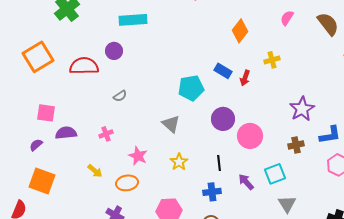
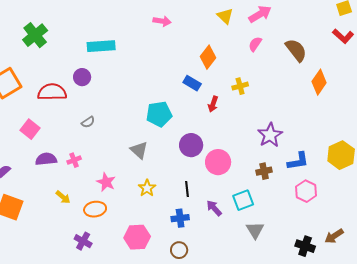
blue rectangle: (223, 71) -> (192, 83), moved
pink square: (46, 113) -> (30, 129), moved, turned 30
purple semicircle: (66, 133) -> (46, 159), moved

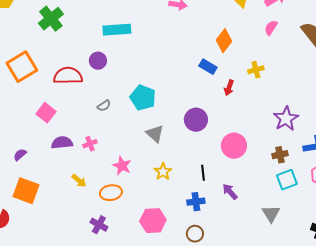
cyan pentagon: (159, 114) -> (143, 98), moved, turned 30
purple circle: (191, 145) -> (196, 120), moved
cyan square: (243, 200) -> (287, 180), moved

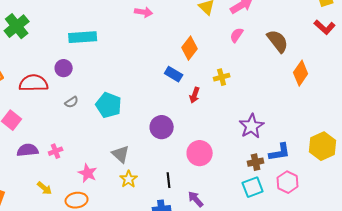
gray semicircle: (104, 106) -> (72, 102), moved
gray triangle: (155, 134) -> (121, 154), moved
brown cross: (280, 155) -> (256, 162), moved

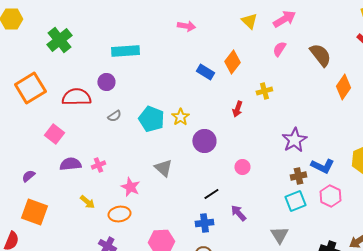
blue rectangle: (174, 74) -> (205, 72), moved
blue L-shape: (280, 152) -> (322, 166), turned 35
pink circle: (200, 153) -> (242, 167), size x0.6
yellow star: (129, 179) -> (180, 117), moved
black line: (169, 180) -> (211, 194), turned 63

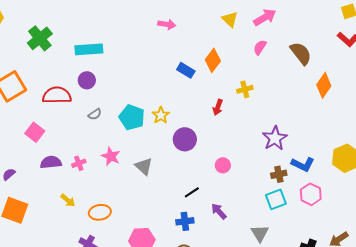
cyan rectangle: (125, 51) -> (89, 49), moved
pink star: (130, 187) -> (111, 156), moved

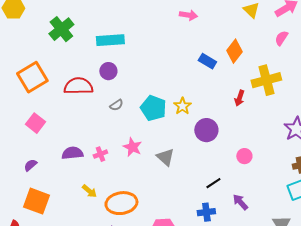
yellow cross: (245, 89) -> (266, 80), size x1.8
pink square: (35, 132) -> (35, 123), moved
orange ellipse: (100, 212) -> (121, 203), size x1.4

